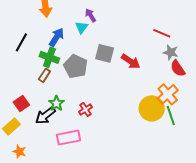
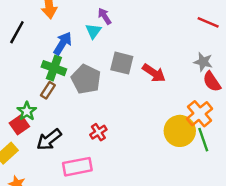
red line: (162, 33) -> (208, 22), moved
black line: (21, 42) -> (17, 32), moved
green star: (56, 103) -> (27, 111), moved

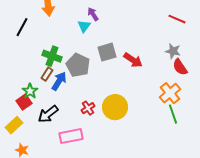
blue arrow: (63, 43) -> (59, 81), moved
gray square: (122, 63) -> (107, 52), turned -30
yellow circle: (180, 131) -> (115, 107), moved

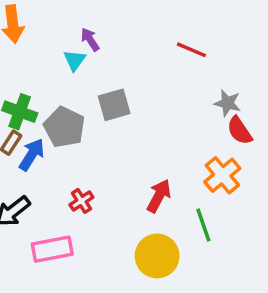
red line: (177, 19) -> (191, 50), moved
red arrow: (133, 60) -> (159, 196), moved, turned -96
yellow circle: (115, 107) -> (157, 256), moved
green line: (173, 114) -> (203, 225), moved

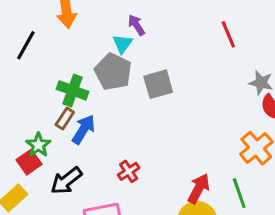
red line: (191, 50) -> (228, 34), turned 44
gray pentagon: (64, 127) -> (113, 72), moved
red arrow: (159, 196) -> (199, 189), moved

